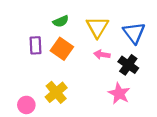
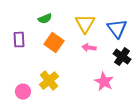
green semicircle: (61, 21) -> (45, 19), moved
purple rectangle: (36, 45) -> (19, 40), moved
black cross: (128, 65) -> (122, 57), moved

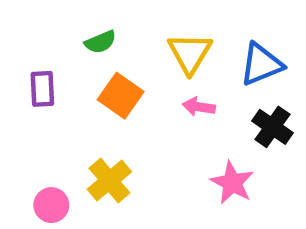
blue triangle: (117, 29) -> (261, 64), turned 45

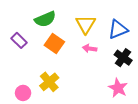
green semicircle: (100, 42) -> (45, 19), size x1.5
purple rectangle: (42, 89) -> (19, 40), turned -42
pink star: (232, 183) -> (118, 88), moved

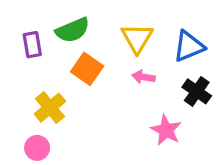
purple rectangle: (19, 40) -> (32, 45), moved, turned 35
yellow cross: (49, 82) -> (50, 108), moved
pink star: (118, 88) -> (166, 130), moved

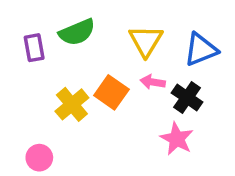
orange square: (87, 69) -> (111, 92), moved
black cross: (197, 91) -> (187, 98), moved
yellow cross: (50, 108) -> (72, 104), moved

